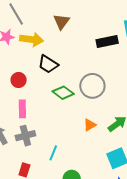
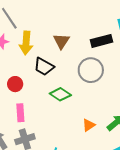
brown triangle: (61, 22) -> (61, 41), moved
yellow arrow: (32, 39) -> (26, 43), turned 90
gray circle: (92, 86) -> (91, 70), moved

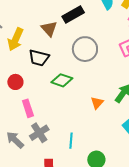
black rectangle: (102, 41) -> (73, 15), moved
yellow arrow: (26, 43) -> (15, 39), turned 35

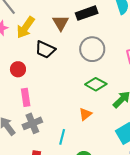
green diamond: (62, 80) -> (96, 84), moved
orange triangle: (97, 103) -> (85, 114), moved

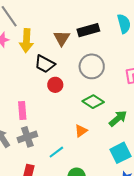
yellow arrow: (25, 27) -> (26, 41), turned -35
red circle: (18, 69) -> (55, 85), moved
cyan line: (62, 137) -> (56, 152), turned 35

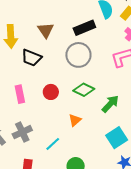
black rectangle: (88, 30) -> (84, 28), moved
red circle: (55, 85) -> (51, 92), moved
pink rectangle: (22, 110) -> (20, 94), moved

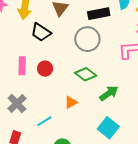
red circle: (51, 92) -> (45, 69), moved
gray cross: (22, 132) -> (17, 103), turned -30
cyan square: (117, 138) -> (108, 128), turned -30

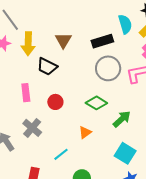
gray circle: (87, 39) -> (108, 68), moved
pink rectangle: (22, 66) -> (26, 93), moved
gray cross: (17, 103) -> (32, 128), moved

